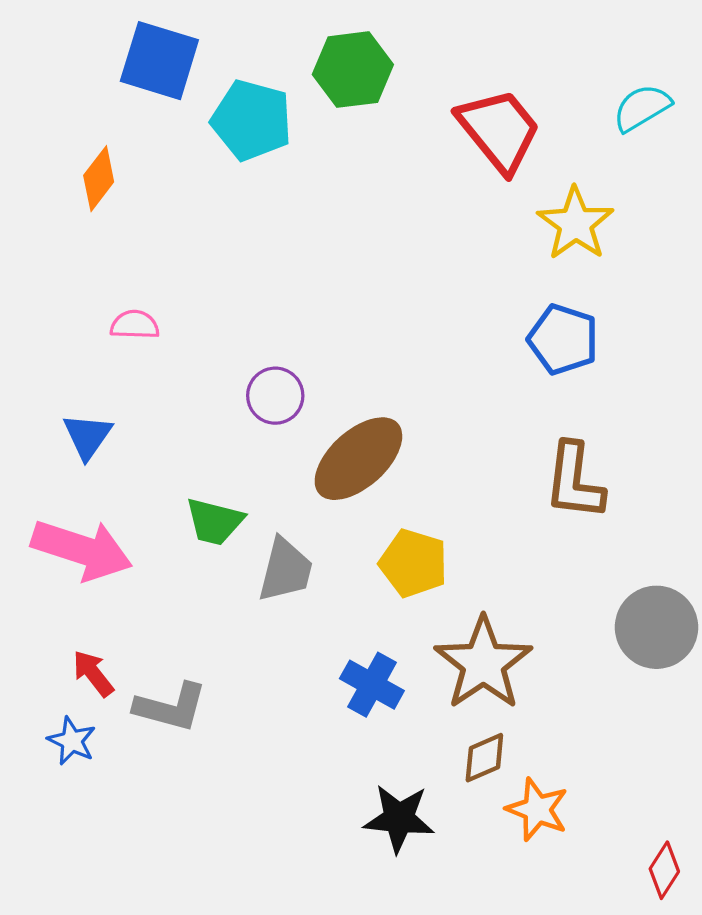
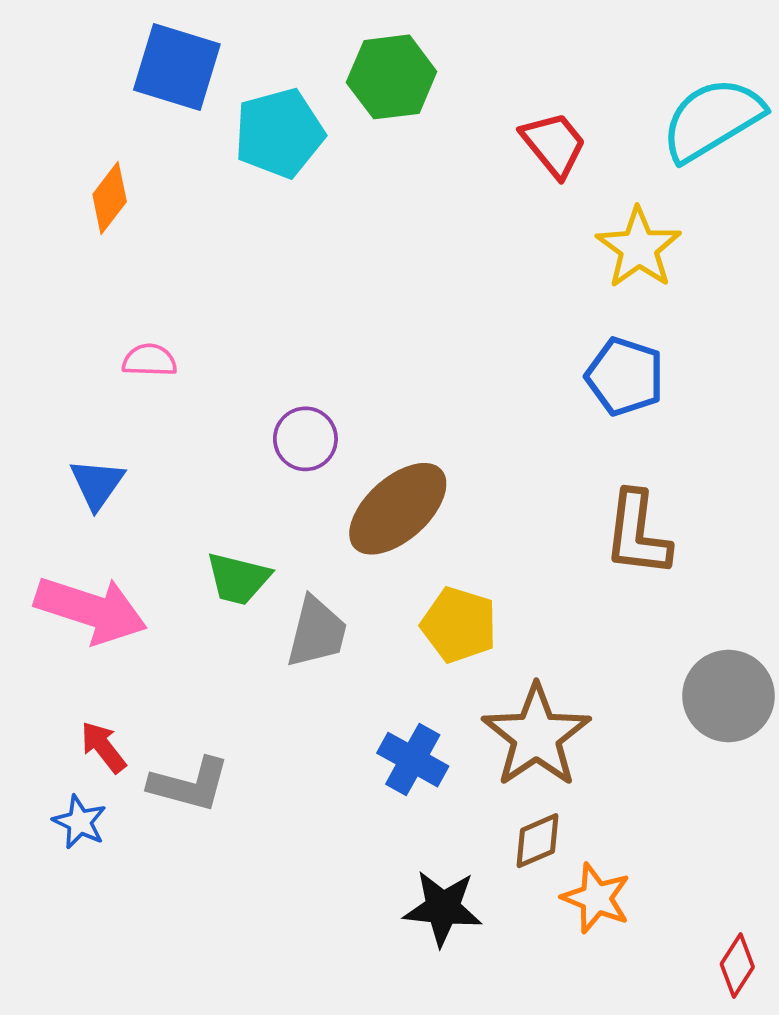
cyan semicircle: (642, 108) -> (712, 119), size x1.6
cyan pentagon: (252, 120) -> (279, 133), turned -30
red trapezoid: (499, 130) -> (554, 144), size x0.7

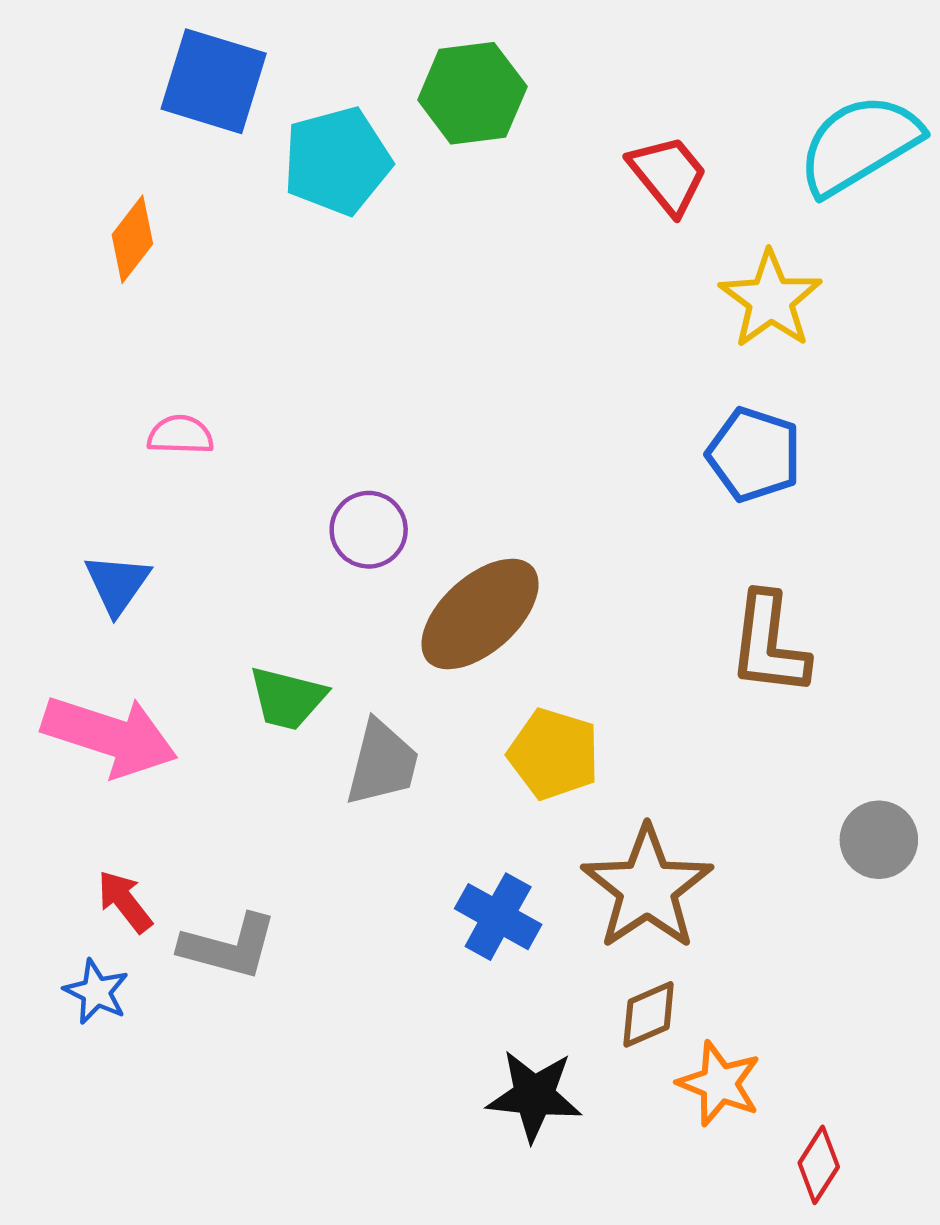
gray circle: (728, 696) -> (879, 840), size x0.7
red diamond: (737, 965) -> (819, 1165), moved

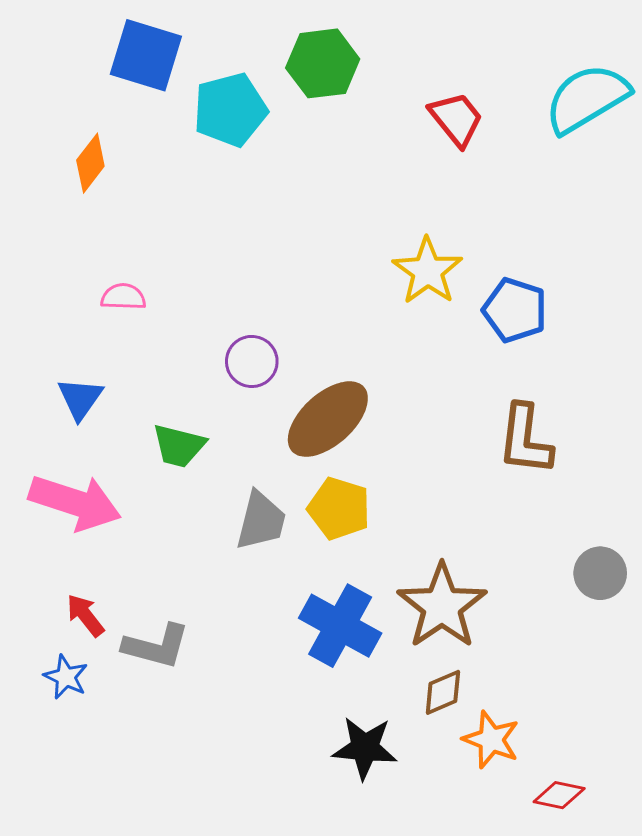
yellow star: (770, 299) -> (428, 271), moved
green trapezoid: (287, 698) -> (179, 446), moved
yellow pentagon: (554, 754) -> (339, 508), moved
blue cross: (498, 917) -> (340, 626), size x1.4
red diamond: (819, 1165) -> (559, 795), turned 69

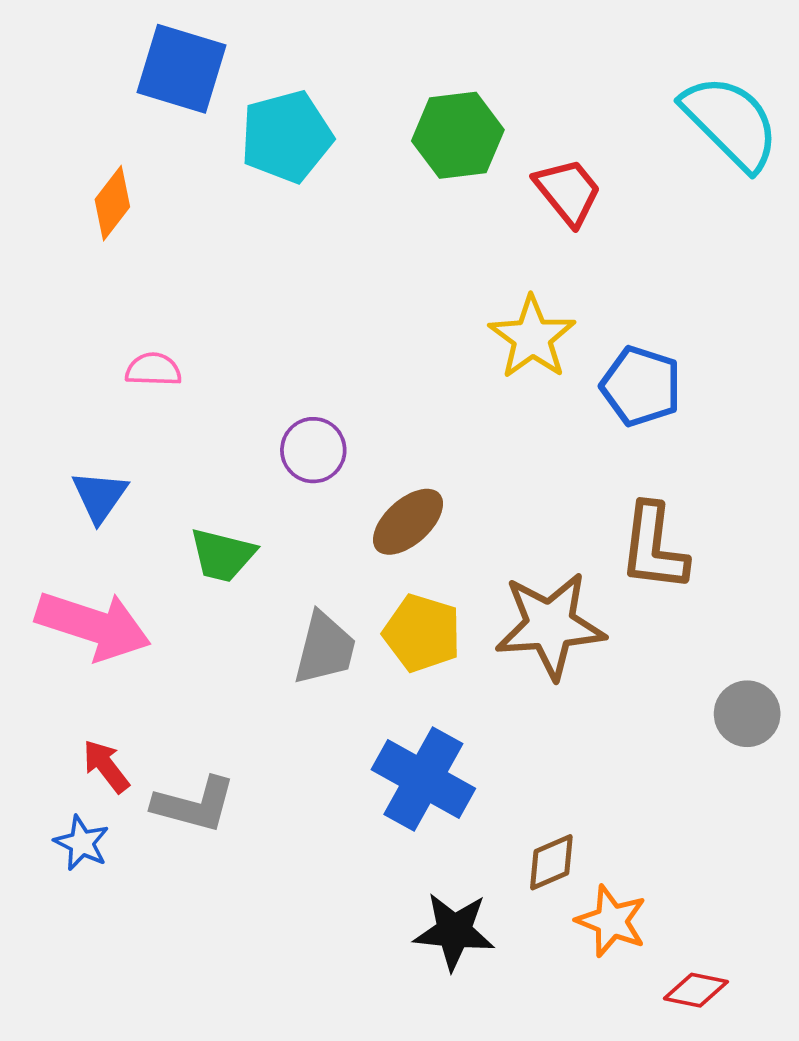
green hexagon: (323, 63) -> (458, 135), moved
cyan semicircle: (587, 98) -> (730, 123), turned 76
red trapezoid: (456, 119) -> (568, 192), moved
brown ellipse: (328, 419) -> (408, 522), size x0.7
brown star: (442, 606) -> (550, 625), moved, turned 30

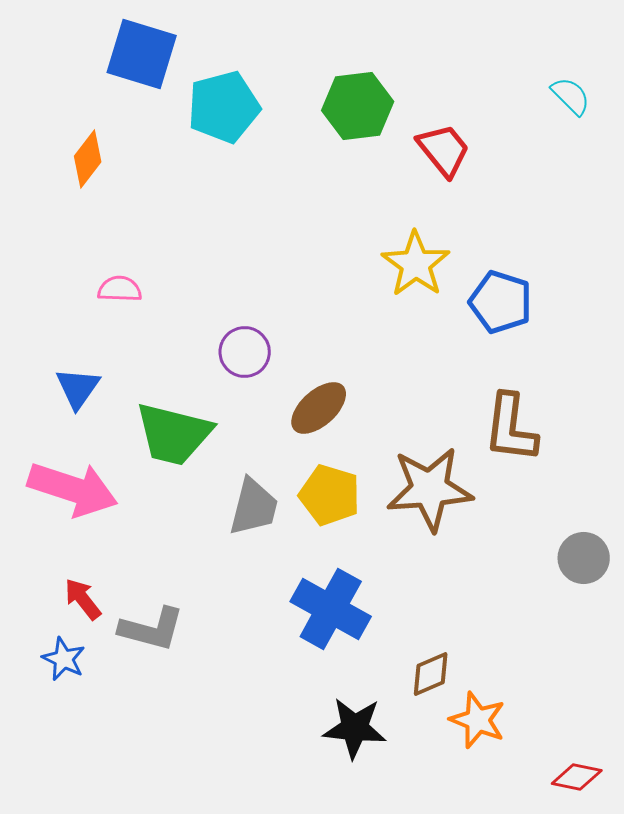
cyan semicircle: (730, 123) -> (571, 96), size x0.5
green trapezoid: (222, 555) -> (174, 434), size x1.5
red diamond: (696, 990) -> (577, 777), moved

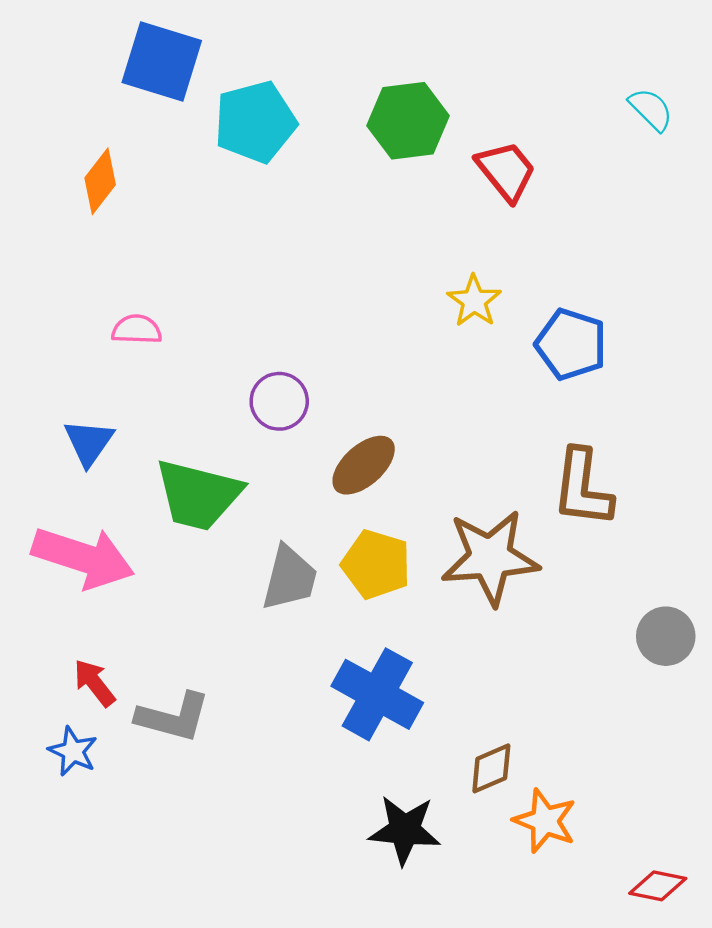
yellow star: (416, 264) -> (474, 301), size x0.7

